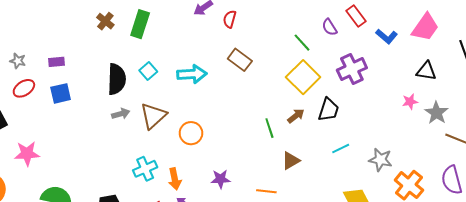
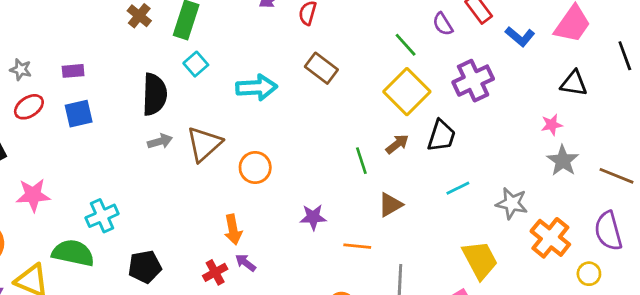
cyan square: (148, 71) -> (196, 64), moved
gray star: (436, 113) -> (563, 161), moved
cyan cross: (145, 169) -> (102, 216), moved
purple star: (221, 179) -> (313, 217), moved

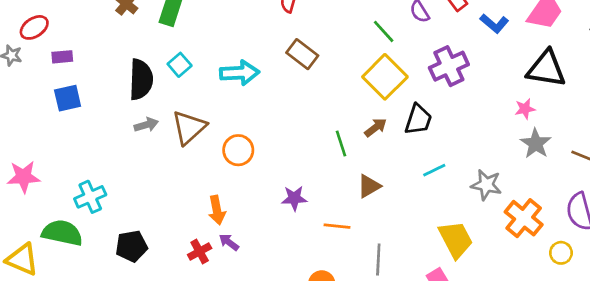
cyan square: (196, 64) -> (180, 65), moved
black triangle: (574, 83) -> (546, 69), size x1.5
red ellipse: (29, 107) -> (34, 27), moved

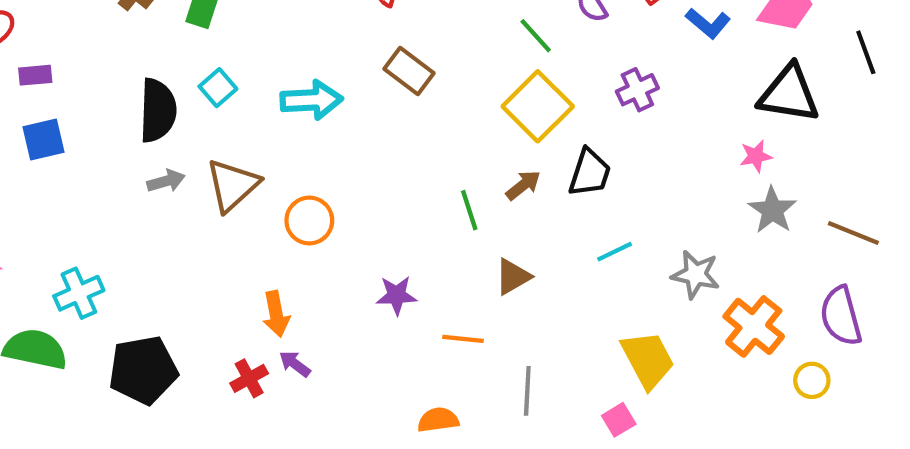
purple cross: (449, 66) -> (637, 90), size x0.7
black pentagon: (132, 246) -> (143, 370), size x1.4

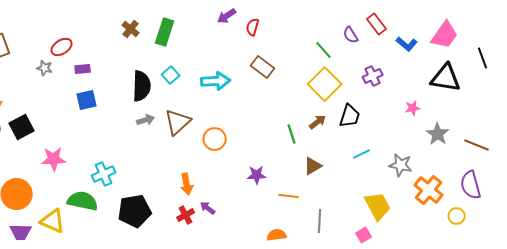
pink star: (756, 156) -> (413, 108), moved
orange arrow: (276, 314) -> (187, 184), moved

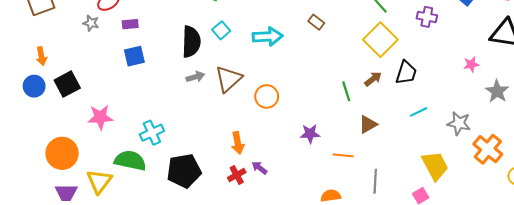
brown rectangle: (263, 67) -> (316, 22), size x0.7
purple cross: (373, 76) -> (427, 17), moved, turned 36
yellow triangle: (53, 221) -> (99, 181), turned 44

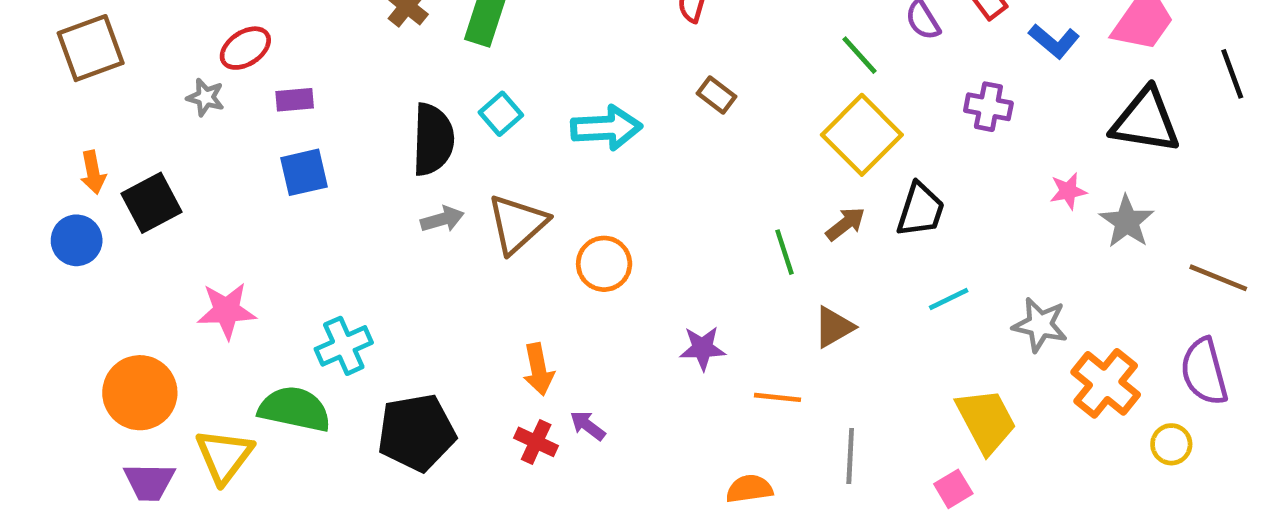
purple cross: (427, 17) -> (988, 107), moved
black square: (67, 84) -> (152, 203), moved
gray star: (497, 91) -> (1127, 222), moved
red cross: (237, 175) -> (536, 442), turned -36

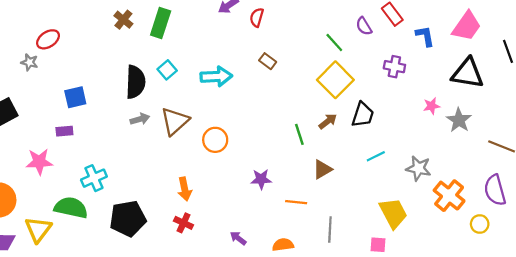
blue L-shape: (1054, 41) -> (425, 36), turned -140
purple rectangle: (295, 100) -> (64, 131), moved
purple arrow: (588, 426) -> (238, 238), moved
pink square: (953, 489) -> (378, 245), turned 35

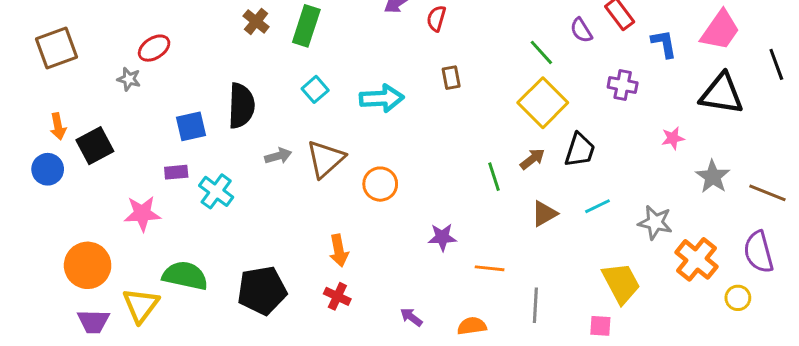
brown rectangle: (268, 61) -> (451, 78), turned 42
black semicircle: (135, 82) -> (241, 106), moved
gray star: (459, 120) -> (713, 177), moved
brown triangle: (322, 169) -> (544, 214), moved
cyan cross: (94, 178) -> (216, 191), moved, turned -30

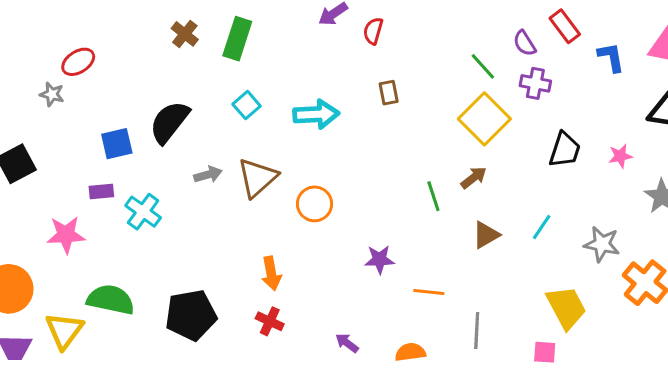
purple cross: (623, 85) -> (535, 83), moved
black semicircle: (241, 106) -> (169, 122), turned -144
black trapezoid: (580, 150) -> (565, 150), moved
cyan line: (597, 206) -> (542, 227), turned -30

